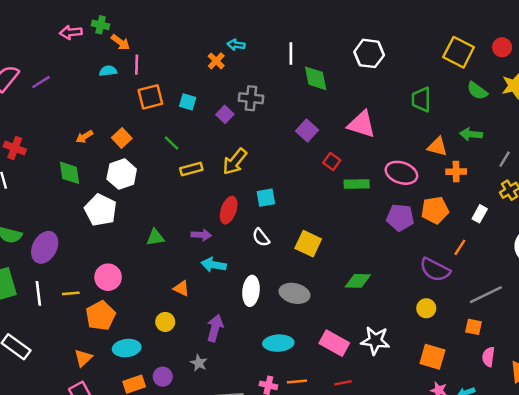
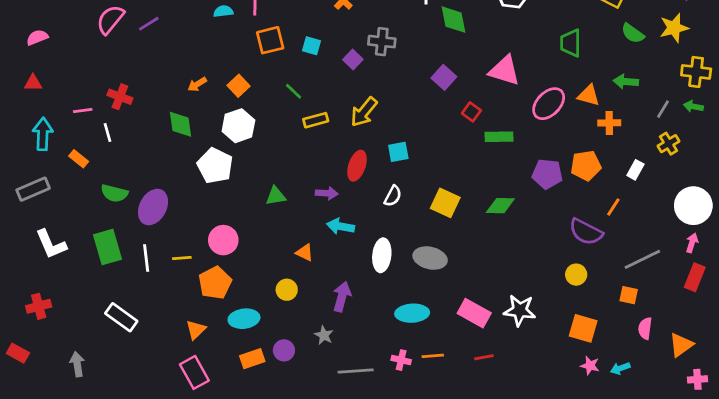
pink ellipse: (401, 173) -> (549, 104), moved, turned -64
white semicircle: (261, 237) -> (393, 196), turned -114
green diamond: (358, 281) -> (500, 206), moved

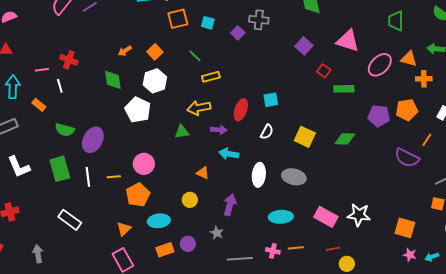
yellow arrow: (364, 112) -> (199, 108), moved, turned 40
yellow circle: (576, 275) -> (347, 264), moved

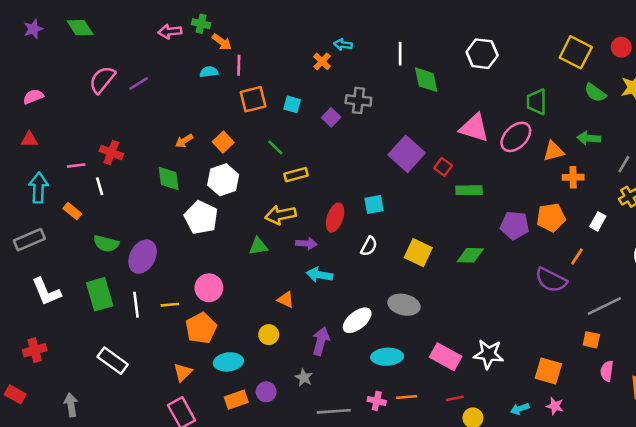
purple square: (304, 46) -> (407, 154), moved, size x1.5
orange triangle: (409, 59) -> (554, 151), turned -30
pink ellipse: (380, 65) -> (516, 137), moved
white ellipse: (259, 175) -> (357, 320), moved, turned 45
cyan arrow: (432, 257) -> (520, 409), moved

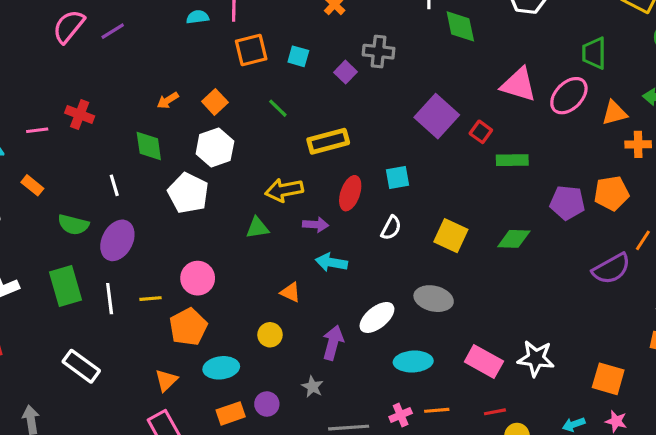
yellow rectangle: (296, 175) -> (328, 141), moved, size x1.4
white line: (100, 186) -> (114, 185), moved
purple semicircle: (551, 280) -> (611, 269), turned -56
pink cross: (377, 401) -> (401, 415), turned -36

